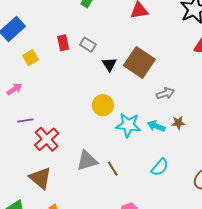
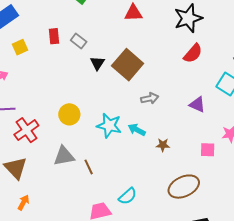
yellow circle: (103, 105) -> (69, 114), moved
brown star: (178, 123) -> (163, 145), moved
cyan semicircle: (160, 167) -> (128, 196), moved

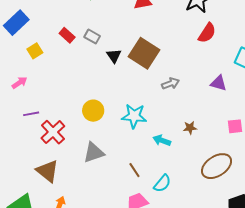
red rectangle: (54, 36) -> (67, 35), turned -35
cyan arrow: (137, 130) -> (162, 140), moved
brown line: (89, 167) -> (134, 170), moved

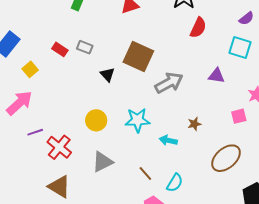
black triangle: (114, 56) -> (107, 75), moved
pink arrow: (20, 83) -> (19, 103), size x1.8
gray arrow: (171, 84) -> (169, 83), size x1.6

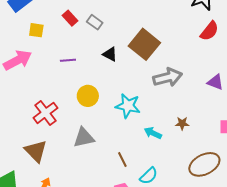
yellow square: (30, 69) -> (36, 30), turned 35
black triangle: (107, 75) -> (110, 54), turned -35
purple line: (35, 132) -> (68, 60), moved

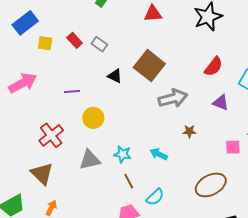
yellow square: (36, 30) -> (45, 43), moved
red semicircle: (209, 31) -> (214, 67), moved
purple line: (68, 60) -> (72, 91), moved
cyan star: (128, 106) -> (123, 154), moved, size x0.7
brown star: (182, 123) -> (189, 131), moved

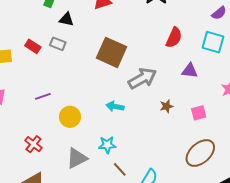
black triangle: (115, 76) -> (66, 19), moved
red cross: (51, 135) -> (33, 144), size x0.7
pink square: (233, 147) -> (199, 113), moved
cyan arrow: (159, 154) -> (115, 106), moved

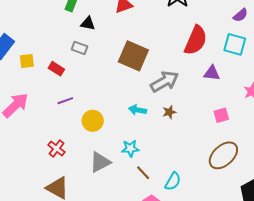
red semicircle: (174, 38) -> (196, 40), size x1.4
red rectangle: (33, 46) -> (56, 69), moved
brown star: (166, 106) -> (169, 112), moved

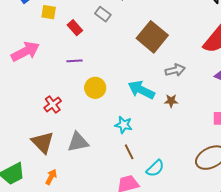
gray arrow: (165, 81) -> (175, 70), size x0.7
cyan arrow: (138, 110) -> (141, 90), size x1.5
gray triangle: (100, 162) -> (78, 142), moved

